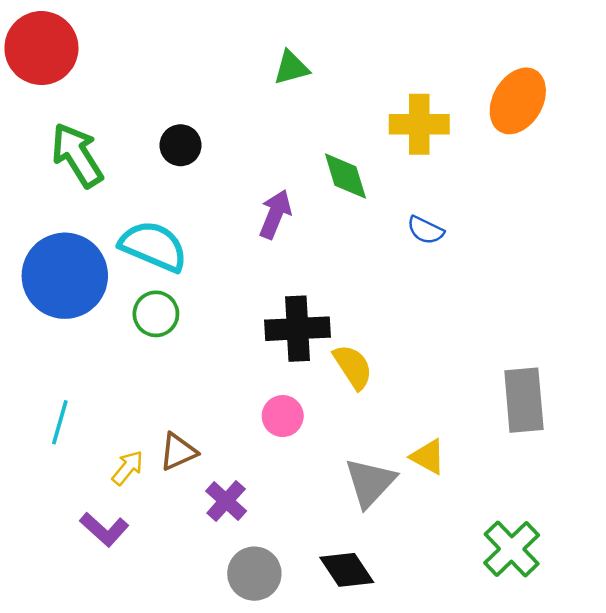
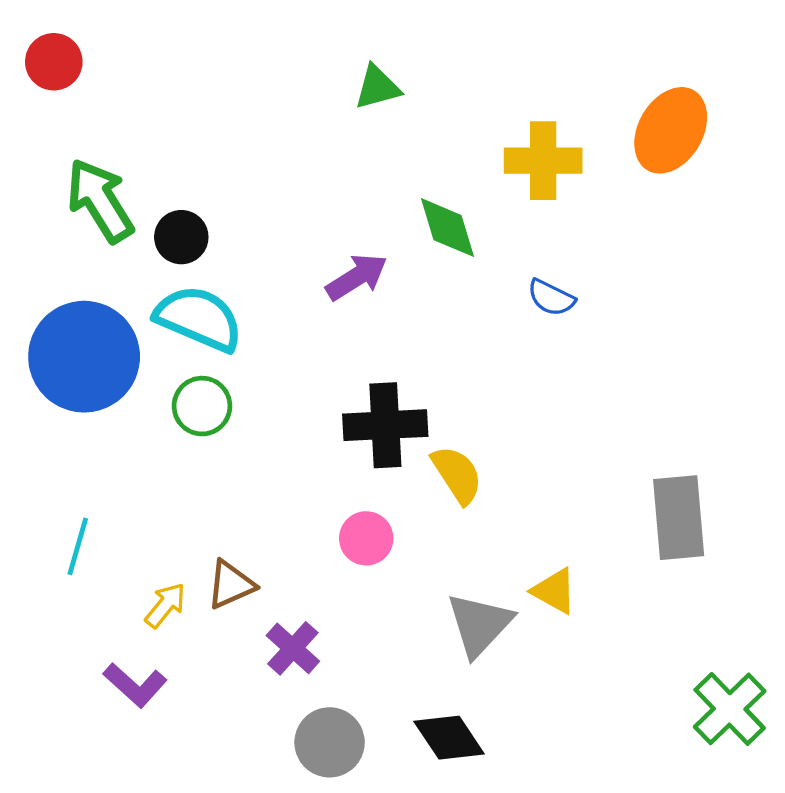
red circle: (41, 48) -> (54, 62), size x0.6
black circle: (181, 145) -> (181, 237), moved
purple arrow: (275, 214) -> (357, 277), turned 36
green cross: (512, 549) -> (730, 709), moved

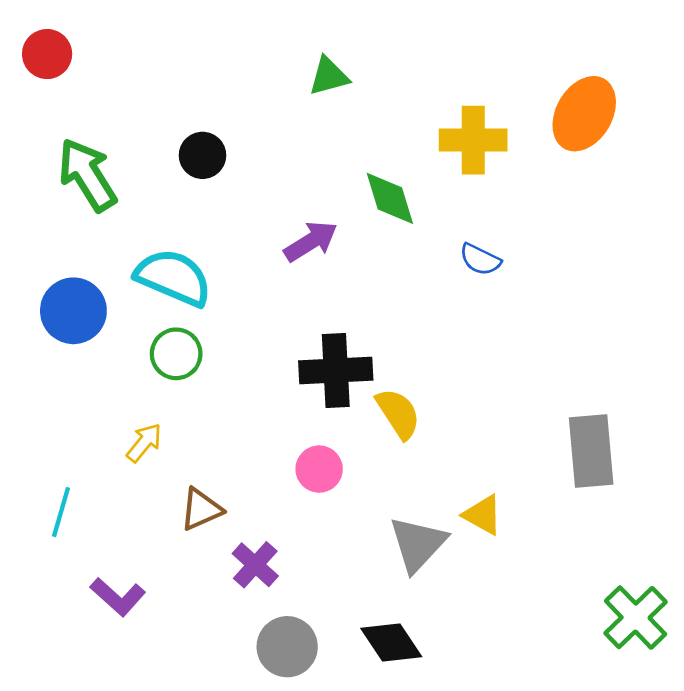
black circle: (181, 237) -> (203, 155), moved
blue circle: (84, 357) -> (73, 311), size x0.7
cyan line: (78, 546) -> (61, 512), moved
yellow arrow: (165, 605) -> (144, 443), moved

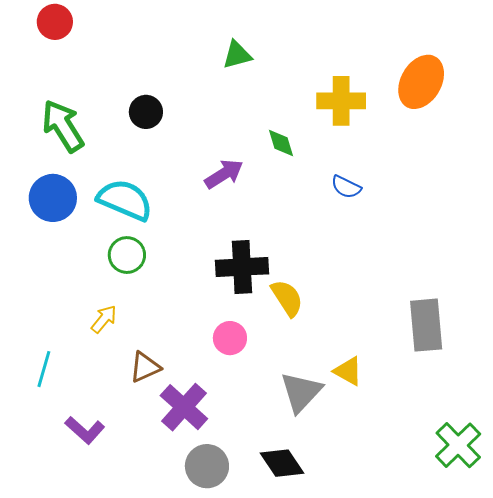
red circle: (47, 54) -> (55, 22), moved
green diamond: (390, 198) -> (281, 143), size x0.7
blue circle: (73, 311) -> (53, 198), moved
purple cross: (255, 565) -> (184, 407), size x1.4

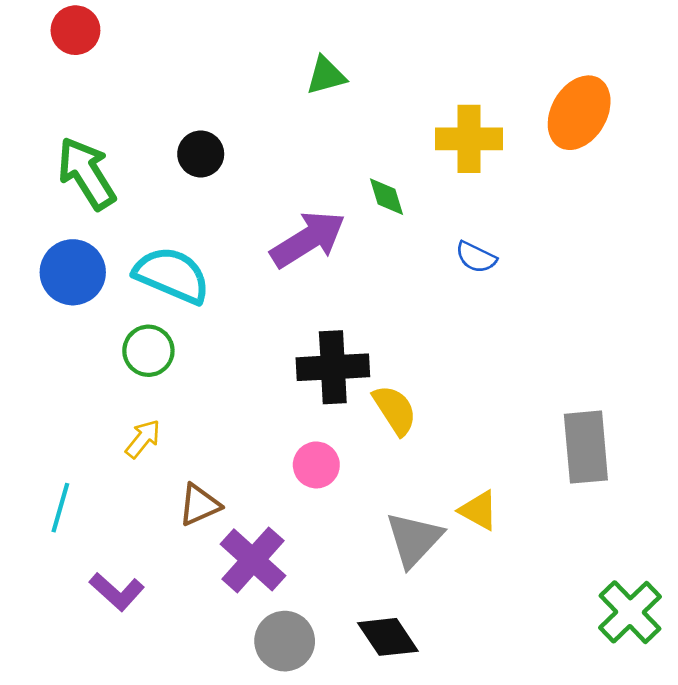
purple arrow: (224, 174) -> (308, 239), size x1.4
green circle: (127, 255) -> (148, 351), moved

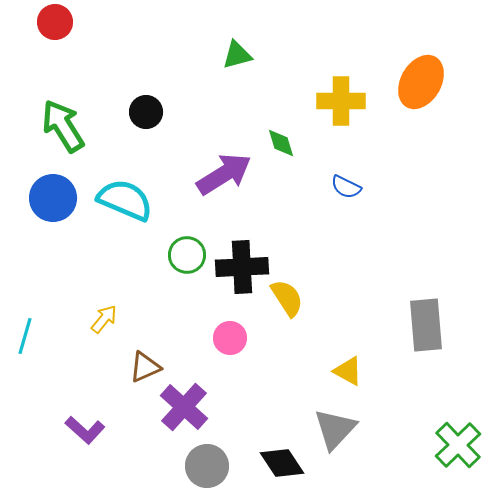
green circle: (148, 351) -> (187, 255), moved
cyan line: (60, 508) -> (25, 336), moved
gray triangle: (414, 539) -> (335, 429), moved

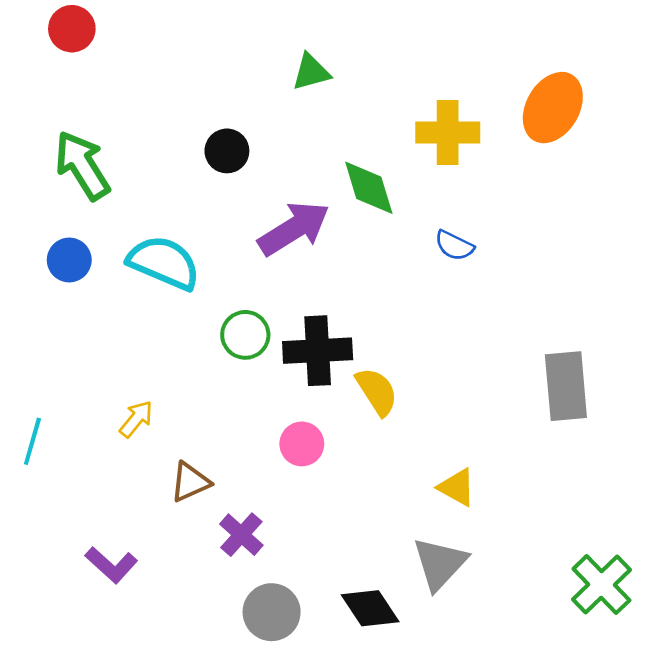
black circle: (146, 112) -> (227, 151), moved
green diamond: (281, 143) -> (369, 188), size x1.5
blue circle: (53, 198) -> (69, 260), size x0.7
gray rectangle: (426, 325) -> (566, 386), moved
purple cross: (184, 407) -> (241, 535), size x0.7

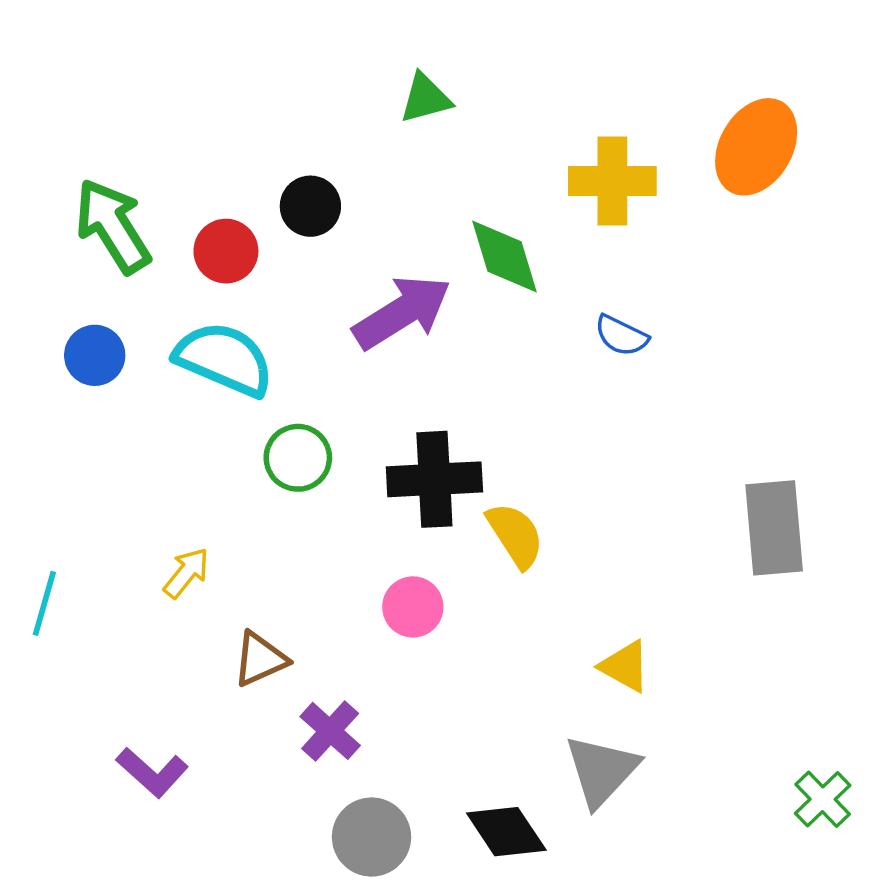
red circle: (72, 29) -> (226, 251), moved
green circle: (245, 335) -> (298, 458), moved
green cross: (601, 585) -> (823, 799), size x0.7

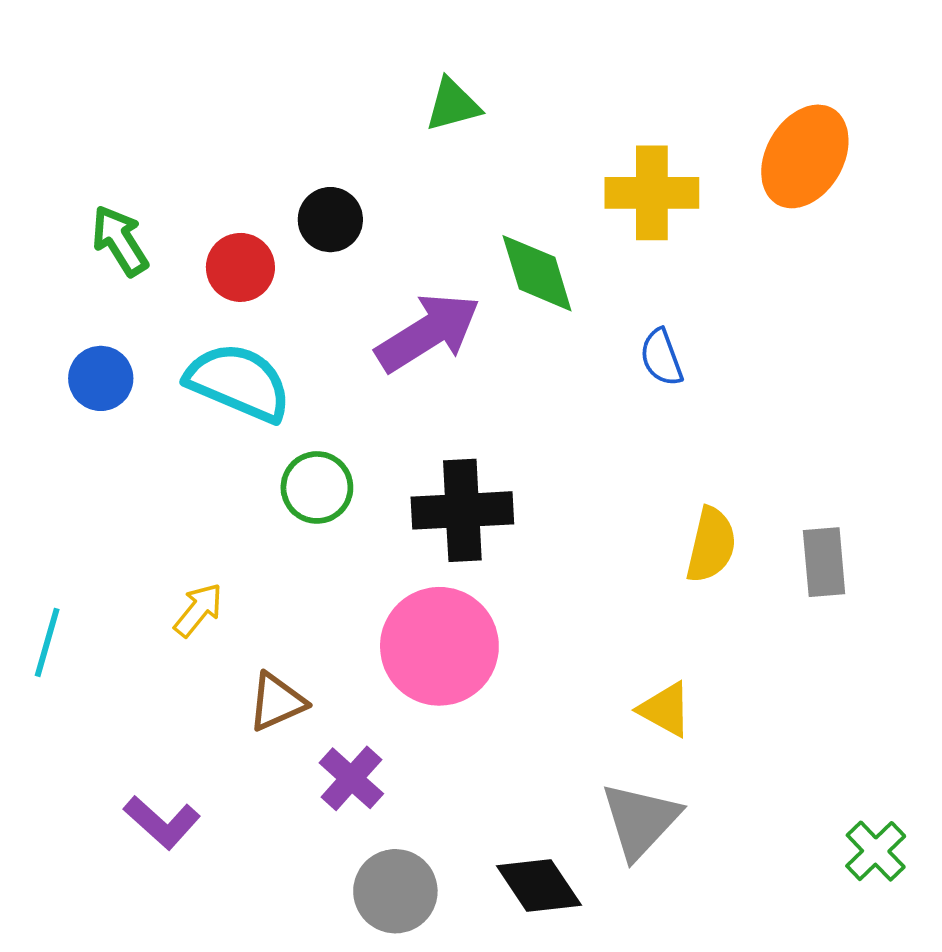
green arrow: (113, 226) -> (120, 241), size x0.7
blue semicircle: (621, 336) -> (661, 357), turned 44
gray rectangle: (774, 528) -> (824, 562), size x0.7
yellow semicircle: (515, 535) -> (711, 545), moved, turned 46
pink circle: (413, 607) -> (439, 646), size x1.8

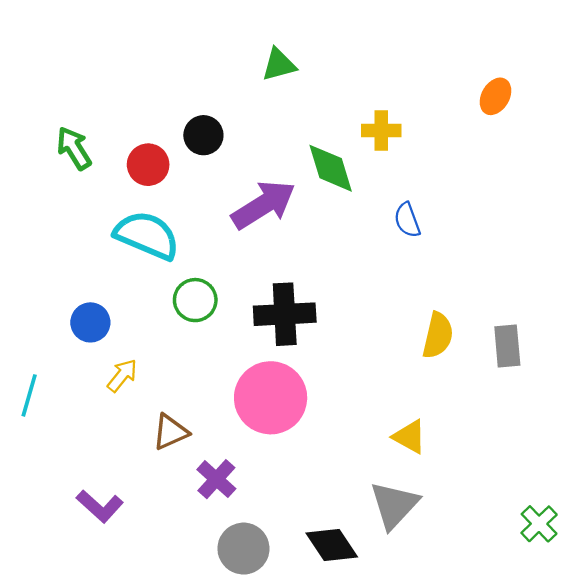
orange ellipse: (805, 156) -> (495, 96), size x0.6
yellow cross: (652, 193) -> (381, 130), moved, size x0.7
blue circle: (101, 378) -> (90, 322), moved

